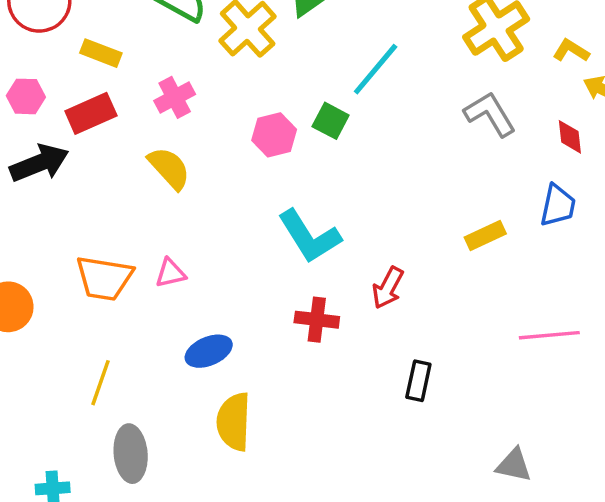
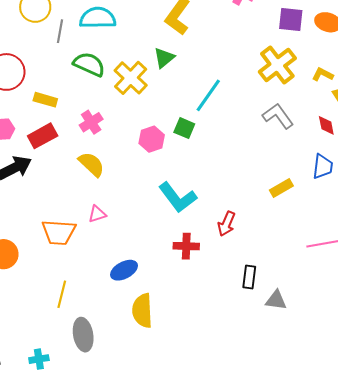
pink triangle: (170, 273) -> (97, 214), moved
gray triangle: (514, 465) -> (276, 300), moved

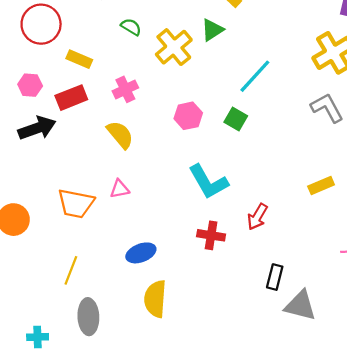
green semicircle: (89, 64) -> (131, 27), size x0.6
green square: (184, 128) -> (236, 119), moved
gray triangle: (276, 300) -> (300, 305), size x1.4

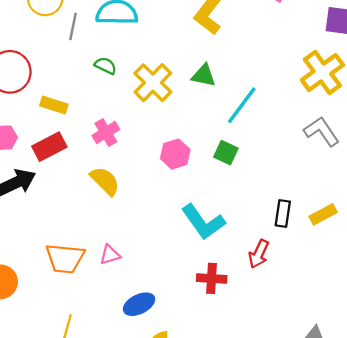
green triangle: (212, 30) -> (204, 75), moved, turned 50
pink triangle: (120, 189) -> (110, 255), moved
black rectangle: (275, 277) -> (283, 213), moved

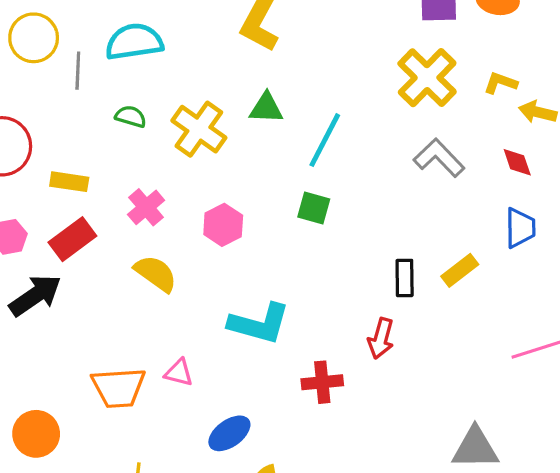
pink hexagon: (175, 154) -> (223, 225), moved
cyan L-shape: (203, 222) -> (259, 324), moved, turned -30
pink triangle: (110, 255) -> (179, 373), turned 40

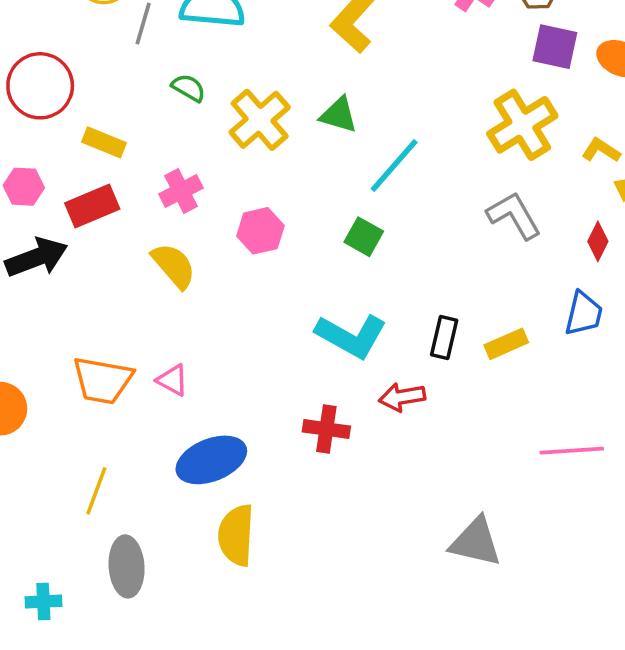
red diamond: (517, 162) -> (598, 241), turned 32
cyan L-shape: (259, 324) -> (351, 336), moved
red arrow: (381, 338) -> (402, 397), turned 51
blue ellipse: (229, 433) -> (211, 460), size x1.4

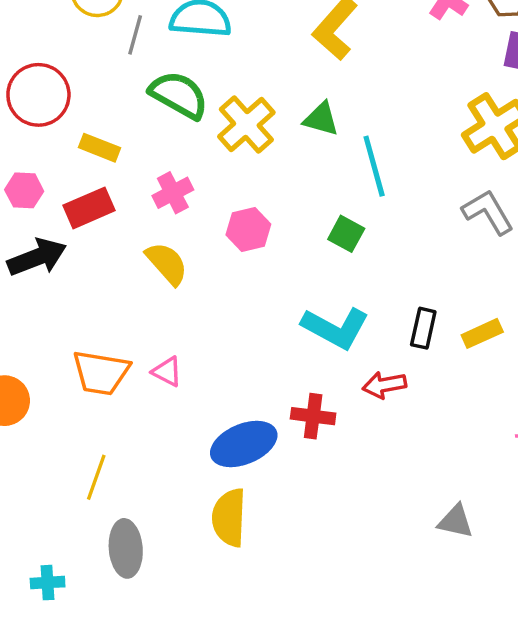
green semicircle: (189, 88) -> (179, 95), size x1.8
cyan line: (394, 165) -> (374, 166), turned -56
blue ellipse: (211, 460) -> (244, 444), moved
gray triangle: (476, 542) -> (456, 521), size x0.7

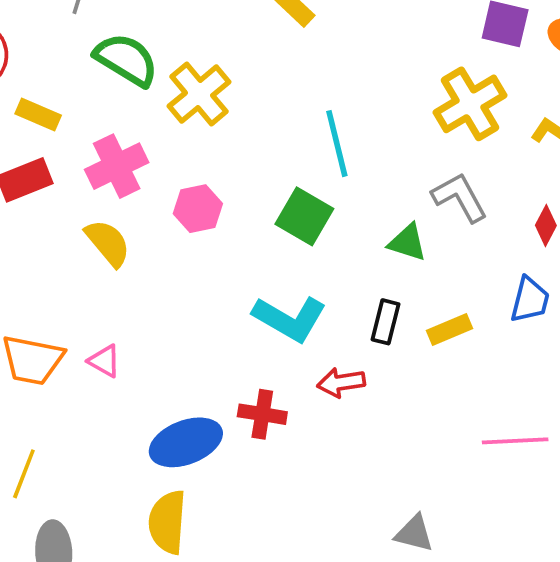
green triangle: (321, 119) -> (407, 242), moved
pink cross: (173, 193) -> (117, 166), size x1.4
green square: (346, 234) -> (304, 216), size x1.4

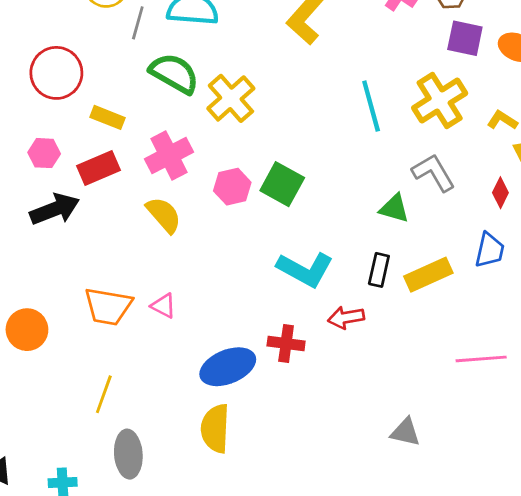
cyan line: (337, 144) -> (371, 106), moved
green square: (304, 216) -> (282, 184), moved
yellow rectangle: (449, 329) -> (428, 275), size x1.4

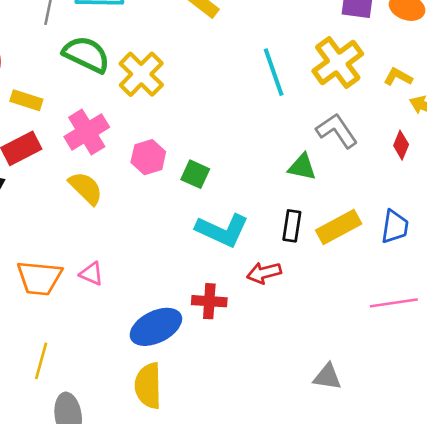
green square: (282, 184) -> (195, 174), moved, size x0.7
blue trapezoid: (490, 250) -> (395, 227), moved

